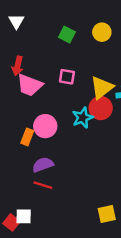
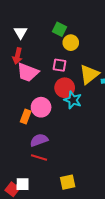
white triangle: (16, 21) -> (21, 32), moved
yellow circle: (102, 32) -> (71, 43), moved
red circle: (101, 108) -> (65, 88), moved
cyan star: (83, 118) -> (73, 100), turned -30
yellow square: (107, 214) -> (68, 182), moved

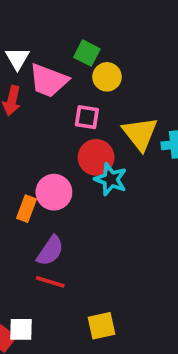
pink trapezoid: (28, 72) -> (48, 81), moved
yellow triangle: (89, 74) -> (140, 134), turned -30
purple semicircle: (39, 140) -> (50, 251), turned 144

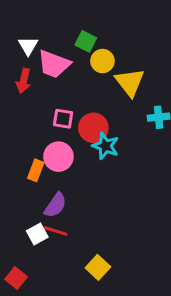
pink square: (87, 117) -> (63, 119), moved
yellow triangle: (140, 134) -> (130, 82), moved
yellow square: (102, 326) -> (98, 267), turned -35
white square: (21, 329) -> (37, 234), moved, turned -30

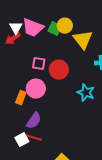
green square: (86, 41) -> (55, 29), moved
white triangle: (28, 46) -> (16, 28), moved
red arrow: (24, 81) -> (13, 39), turned 42
cyan star: (105, 146) -> (86, 93), moved

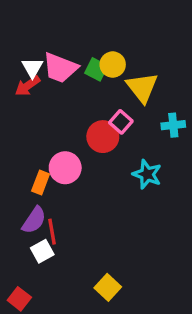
pink square: (39, 64) -> (121, 122), moved, turned 32
purple semicircle: (34, 121) -> (34, 220), moved
red line: (34, 138) -> (52, 232), moved, turned 63

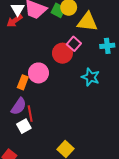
yellow triangle: (142, 87) -> (87, 22), turned -45

